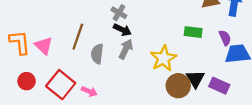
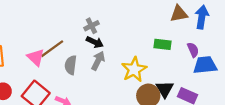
gray cross: (119, 13) -> (91, 26), turned 32
brown line: (78, 37) -> (52, 49), turned 35
pink triangle: (44, 46) -> (36, 57), moved

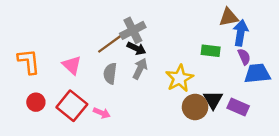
blue arrow: (202, 17) -> (241, 33), moved
gray cross: (91, 26) -> (133, 30), size x1.5
brown line: (52, 49) -> (110, 44), moved

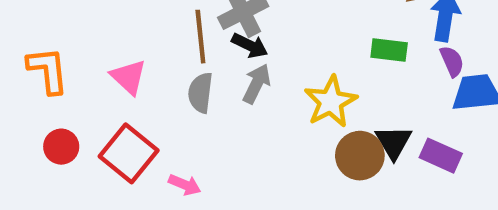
brown line: (110, 44) -> (200, 37), turned -60
pink arrow: (102, 113) -> (185, 185), moved

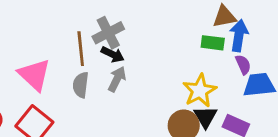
green rectangle: (389, 50) -> (213, 43), moved
pink triangle: (129, 77) -> (34, 75), size x1.4
yellow star: (331, 102) -> (200, 91), moved

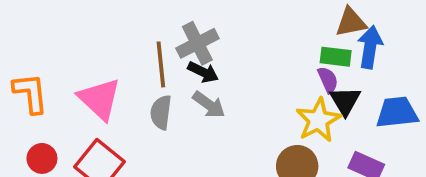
purple semicircle: (243, 65) -> (328, 80), moved
gray arrow: (117, 79) -> (209, 105), turned 100
black triangle: (205, 117) -> (345, 101), moved

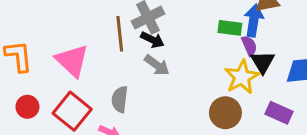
blue arrow: (370, 47) -> (254, 20), moved
green rectangle: (336, 57) -> (230, 28), moved
gray semicircle: (161, 112) -> (120, 99), moved

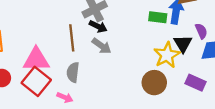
brown line: (120, 34) -> (72, 38), moved
purple semicircle: (249, 46) -> (201, 31), moved
pink triangle: (72, 61) -> (36, 60), moved, turned -44

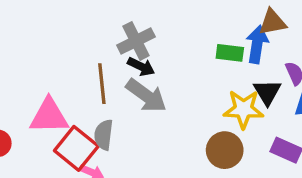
gray arrow: (102, 46) -> (146, 96), size x1.4
yellow star: (167, 55) -> (243, 109), turned 30
red square: (36, 81) -> (76, 148), moved

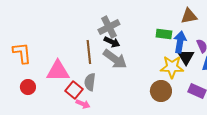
blue arrow: (257, 44) -> (180, 42), moved
red square: (76, 148) -> (74, 90), size x0.7

